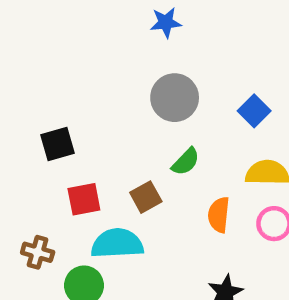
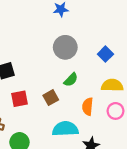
cyan semicircle: (117, 243) -> (65, 129), moved

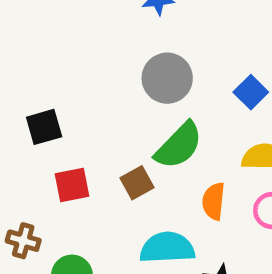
green semicircle: (71, 80) -> (179, 145), size x1.6

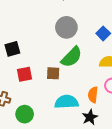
brown square: (137, 183) -> (53, 73), turned 32
orange semicircle: (214, 201) -> (93, 95), moved

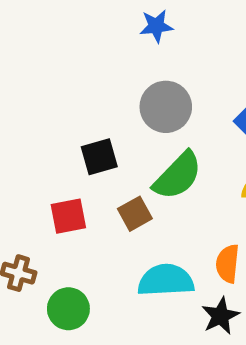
black square: (12, 49) -> (99, 157), moved
brown square: (53, 73) -> (135, 214), turned -32

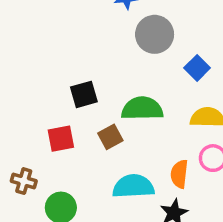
gray circle: (166, 107) -> (155, 34), moved
green semicircle: (178, 176) -> (142, 109), turned -135

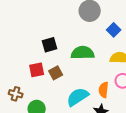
brown square: (110, 137) -> (56, 73), moved
cyan semicircle: (133, 186) -> (78, 97), turned -30

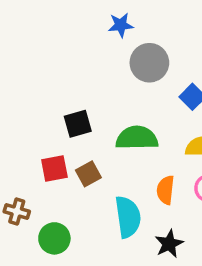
orange semicircle: (104, 90) -> (166, 190), moved
cyan semicircle: (78, 97) -> (128, 217), turned 115

